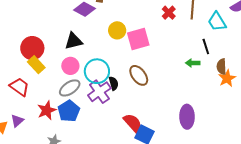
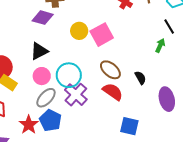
green arrow: (193, 63) -> (160, 45), turned 128
black semicircle: (114, 83) -> (140, 78), moved
red semicircle: (133, 123) -> (113, 92), moved

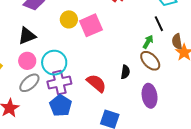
brown ellipse: (110, 70) -> (150, 61), moved
black semicircle: (140, 78) -> (125, 72), turned 32
purple cross: (76, 95) -> (59, 83), turned 30
blue pentagon: (50, 120) -> (61, 106), moved

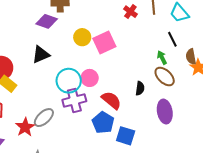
green arrow: (148, 42) -> (162, 58), turned -56
pink circle: (27, 61) -> (90, 78), moved
gray ellipse: (29, 83) -> (44, 118), moved
blue pentagon: (61, 106) -> (103, 123), moved

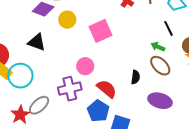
yellow circle: (82, 37) -> (67, 20), moved
black triangle: (41, 55) -> (37, 42), turned 42
green arrow: (162, 58) -> (158, 47), turned -40
cyan circle: (69, 81) -> (20, 76), moved
purple ellipse: (165, 112) -> (160, 101), turned -65

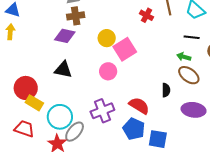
yellow circle: (67, 20) -> (107, 38), moved
black line: (168, 28) -> (192, 37), turned -49
pink circle: (85, 66) -> (108, 71), moved
cyan circle: (20, 76) -> (60, 117), moved

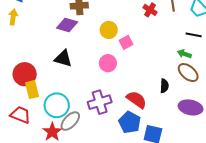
pink square: (125, 49) -> (126, 42), size x0.6
yellow rectangle: (34, 103) -> (32, 90), turned 42

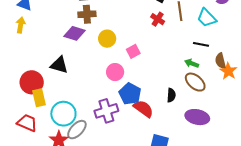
yellow circle: (109, 30) -> (107, 39), moved
black triangle: (63, 58) -> (59, 65), moved
blue pentagon: (130, 122) -> (130, 94), moved

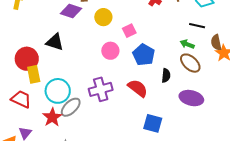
blue pentagon: (130, 94) -> (144, 55), moved

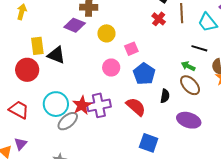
yellow rectangle: (34, 74) -> (37, 46), moved
red star: (52, 117) -> (82, 105), moved

